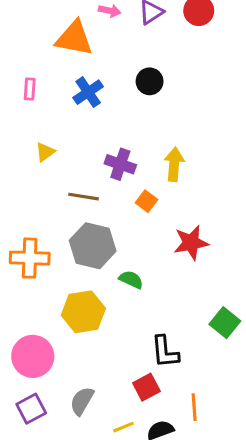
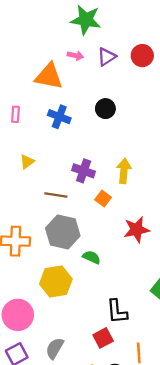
blue cross: (88, 92) -> (59, 117), turned -35

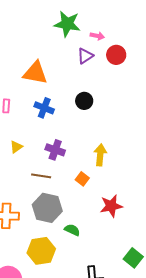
pink arrow: (75, 56) -> (97, 36), moved
purple cross: (84, 171) -> (55, 150), moved

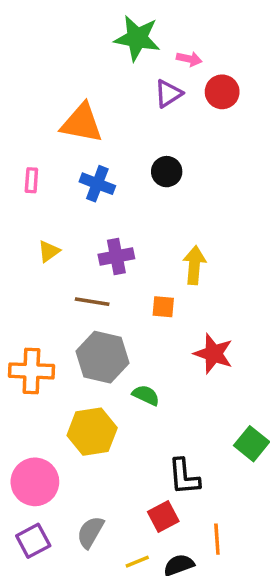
purple cross: (55, 150) -> (116, 257), turned -30
orange square: (82, 179) -> (163, 307), turned -32
red star: (111, 206) -> (213, 354), turned 30

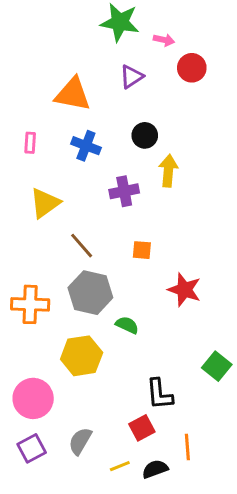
purple triangle: (168, 94) -> (132, 77), moved
yellow triangle: (49, 251) -> (45, 203), size x1.6
purple cross: (116, 257) -> (124, 191), moved
yellow arrow: (194, 265) -> (168, 171), moved
brown line: (92, 302) -> (82, 246), turned 40

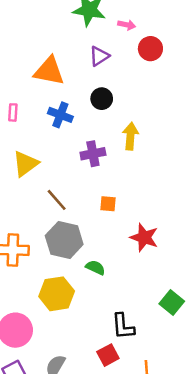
black circle: (145, 135) -> (102, 99), moved

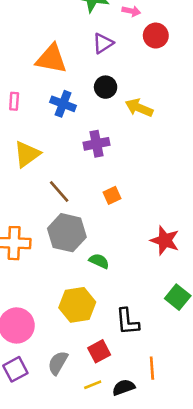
yellow arrow: (130, 136) -> (139, 108), moved, turned -72
orange square: (108, 204) -> (112, 195), turned -30
red star: (144, 237) -> (165, 240), moved
yellow hexagon: (57, 294) -> (77, 305), moved
red square: (108, 355) -> (99, 351), moved

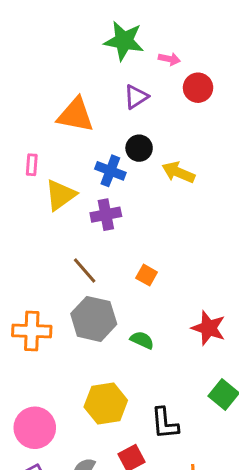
blue cross: (63, 104) -> (110, 171), moved
purple cross: (97, 144) -> (106, 215), moved
yellow triangle: (27, 154) -> (60, 195), moved
orange square: (112, 195) -> (147, 275), turned -36
green semicircle: (99, 261) -> (142, 340), moved

